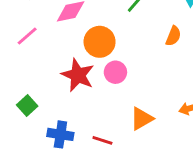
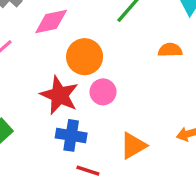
orange semicircle: (173, 36) -> (170, 50), turned -114
blue cross: (60, 134) -> (71, 135), moved

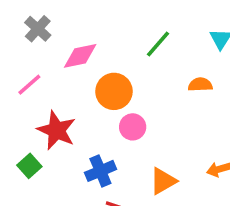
red star: (59, 95) -> (56, 130), moved
blue cross: (71, 135) -> (100, 171), turned -32

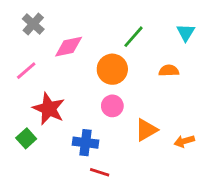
orange circle: (114, 91) -> (112, 69), moved
blue cross: (100, 171) -> (85, 143), turned 30
orange triangle: (163, 181) -> (146, 130), moved

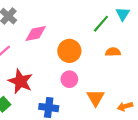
cyan triangle: (186, 32) -> (123, 14), moved
green line: (133, 37) -> (101, 24), moved
orange triangle: (146, 130) -> (96, 98), turned -30

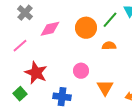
orange circle: (69, 51) -> (86, 28), moved
orange semicircle: (113, 52) -> (109, 46), moved

